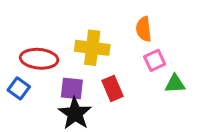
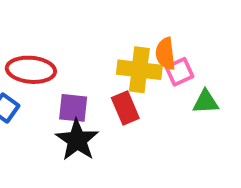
orange semicircle: (144, 29) -> (165, 54), moved
yellow cross: (92, 48) -> (139, 70), moved

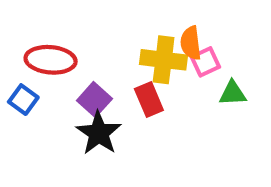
purple square: (73, 108) -> (94, 100), turned 36

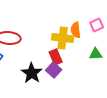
pink square: (205, 62) -> (97, 25), moved
purple square: (94, 100) -> (54, 70), moved

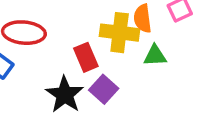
green triangle: (96, 54) -> (155, 56), moved
red rectangle: (56, 57) -> (86, 57), moved

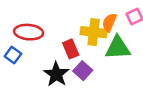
orange semicircle: (143, 18) -> (109, 22), turned 30
green triangle: (155, 56) -> (118, 48), size x1.6

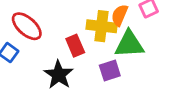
red ellipse: (29, 32) -> (27, 26), turned 36
purple square: (83, 71) -> (110, 71), moved, turned 30

